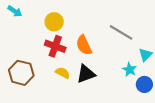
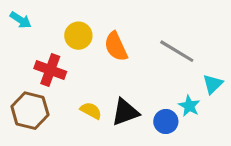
orange semicircle: (84, 45) -> (116, 47), moved
red cross: (55, 46) -> (50, 70), moved
blue circle: (144, 84) -> (166, 121), moved

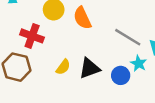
gray line: (177, 51) -> (128, 37), moved
yellow semicircle: (91, 111) -> (63, 67), turned 98

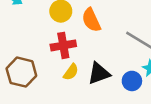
red cross: (32, 36) -> (63, 45), moved, turned -30

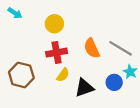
orange semicircle: (91, 20) -> (92, 48), moved
black triangle: (99, 73) -> (84, 88), moved

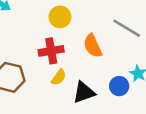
yellow circle: (54, 24) -> (60, 17), moved
gray line: (121, 48) -> (127, 28), moved

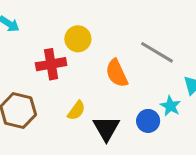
red cross: (51, 51) -> (51, 64), moved
black triangle: (84, 92) -> (106, 128), turned -40

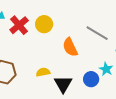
red cross: (51, 64) -> (19, 25), moved, turned -30
yellow semicircle: (76, 110) -> (43, 72), turned -136

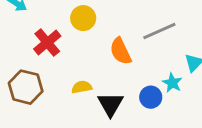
red cross: (19, 25) -> (47, 43), moved
gray line: (97, 33) -> (159, 31), turned -55

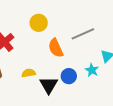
yellow circle: (83, 18) -> (39, 23), moved
blue circle: (151, 97) -> (69, 76), moved

